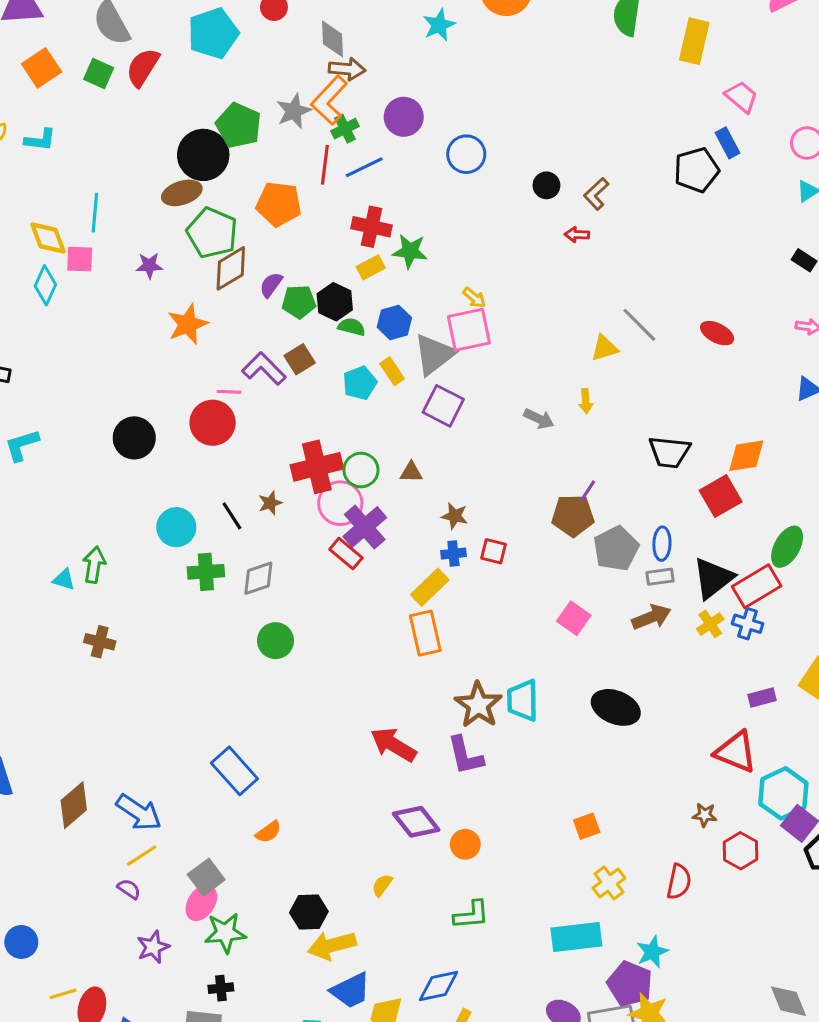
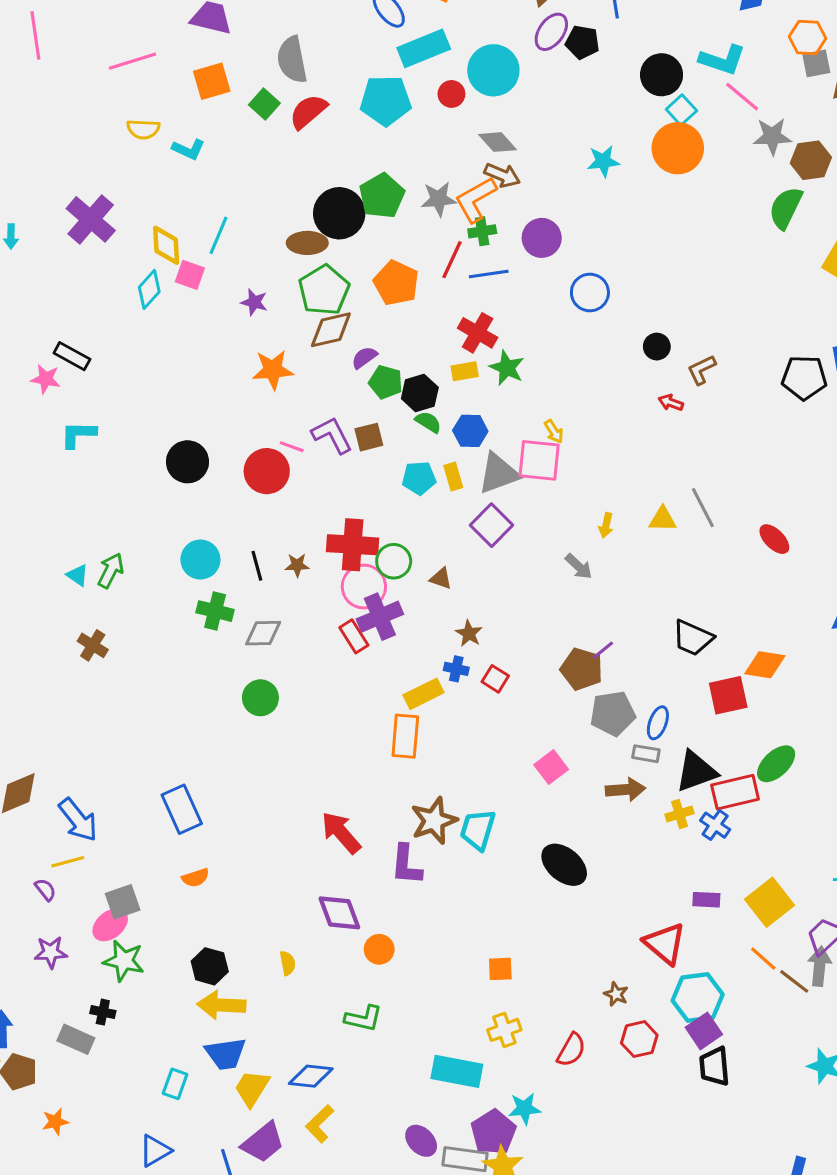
gray diamond: (332, 39) -> (498, 142), turned -57
yellow arrow: (586, 401) -> (606, 525), moved
yellow semicircle: (382, 885) -> (288, 963), turned 115

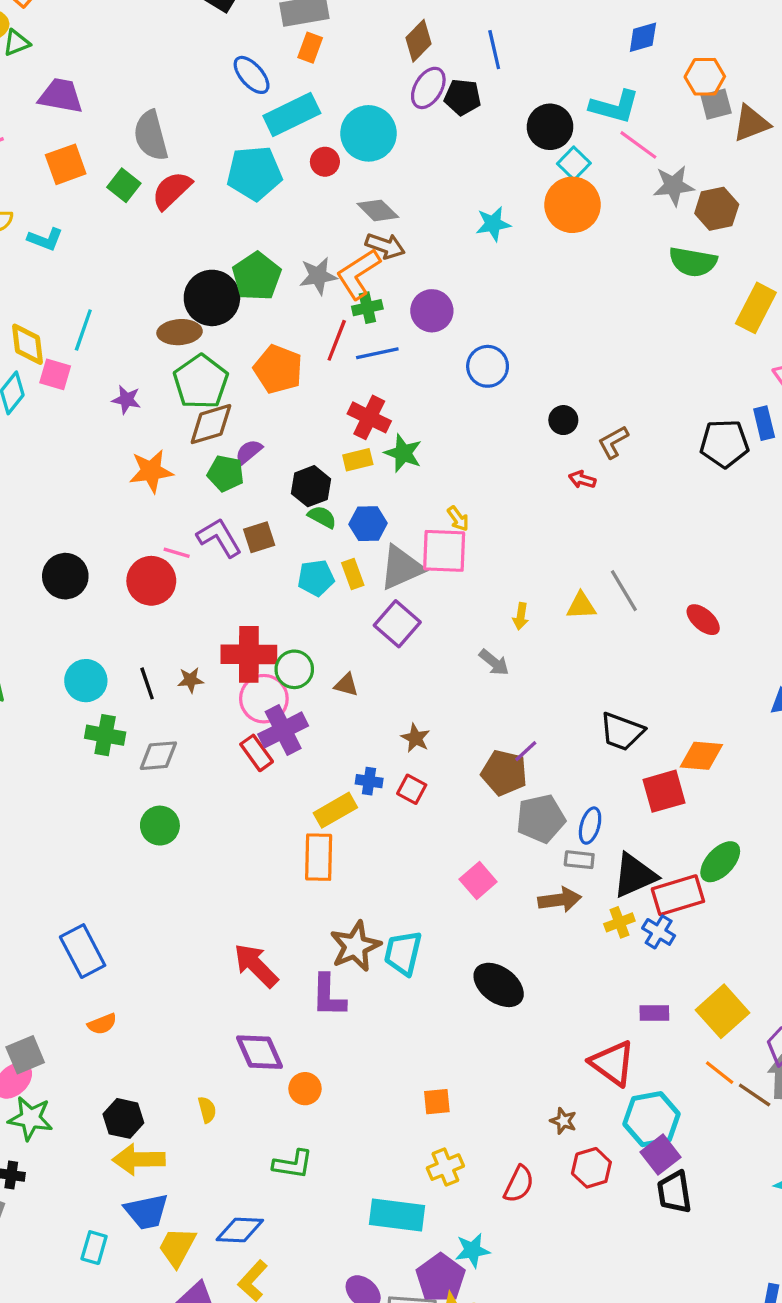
green semicircle: (786, 208) -> (693, 262), turned -102
green pentagon: (386, 382) -> (226, 473), moved
brown star: (469, 633) -> (415, 738), moved

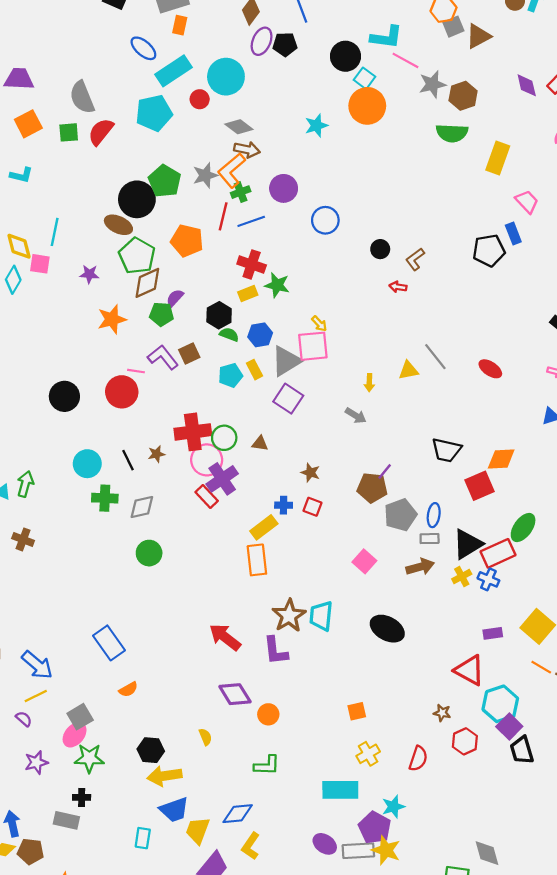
green square: (124, 185) -> (69, 132), turned -35
brown ellipse: (180, 332) -> (118, 225), turned 36

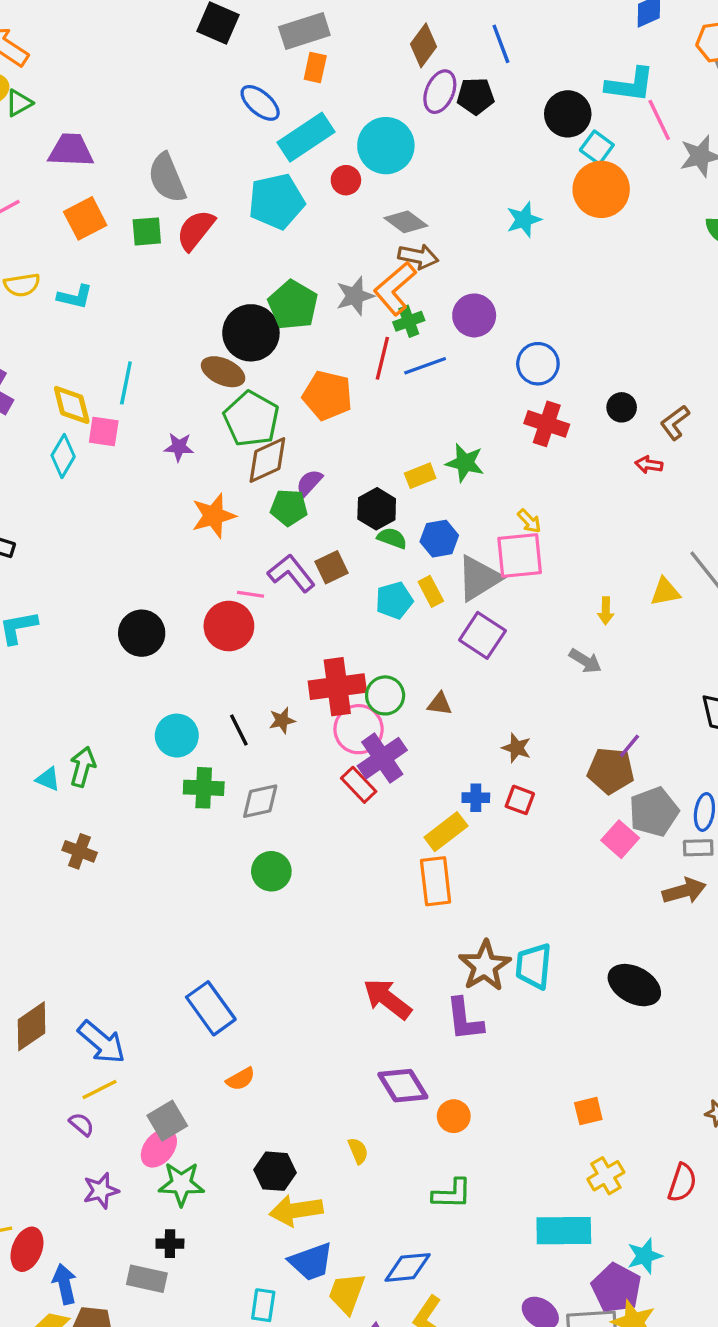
pink line: (406, 60) -> (659, 120), turned 36
red cross: (252, 265) -> (547, 424), moved
pink square: (364, 561) -> (620, 839), moved

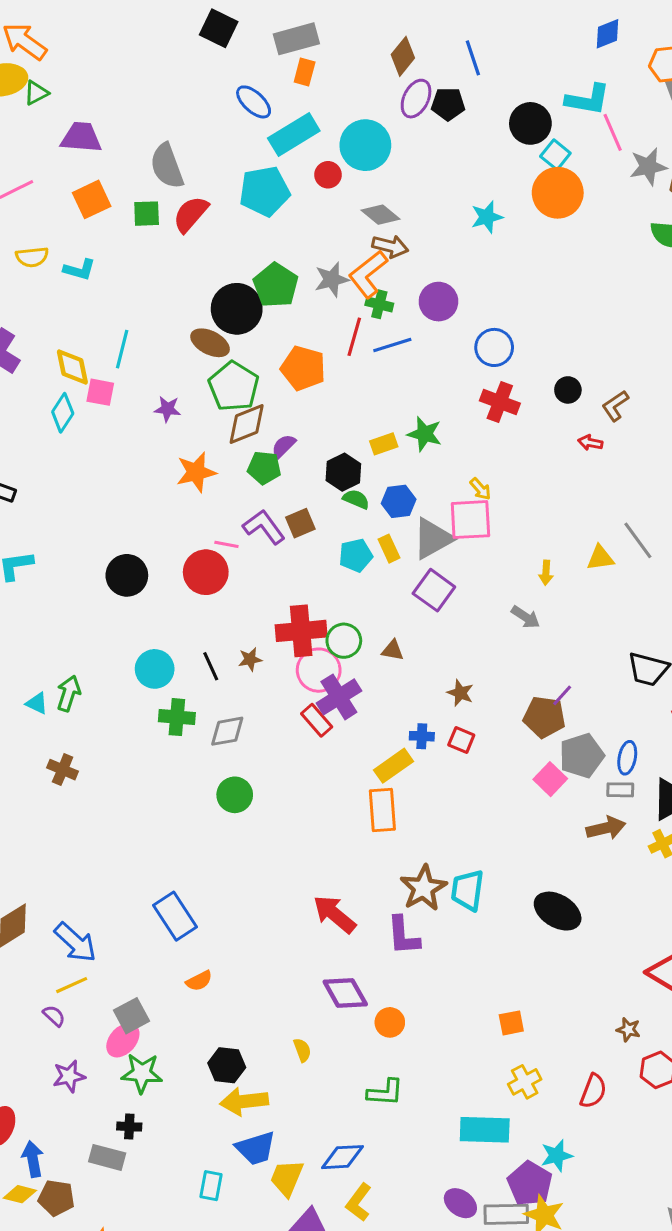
green cross: (409, 321) -> (379, 304), turned 32

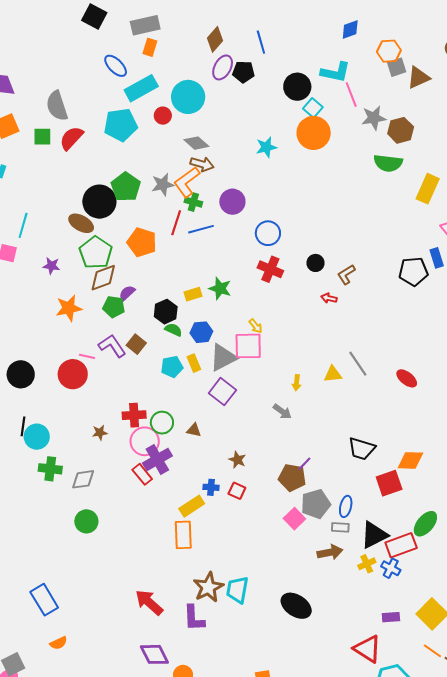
brown square: (300, 523) -> (136, 344), turned -30
red cross: (301, 631) -> (134, 415), size x0.7
black line: (211, 666) -> (23, 426), moved, turned 30

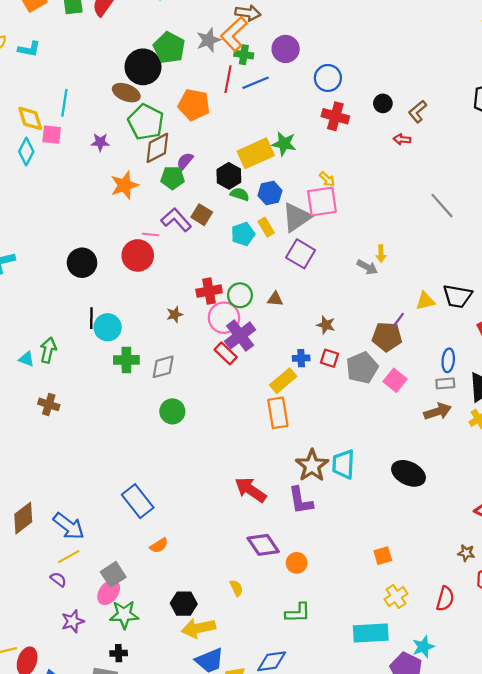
yellow rectangle: (193, 294) -> (256, 153), size x1.8
yellow triangle: (333, 374) -> (425, 301), moved
yellow arrow: (297, 383) -> (381, 254), moved
gray pentagon: (316, 504) -> (362, 368), moved

